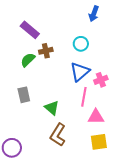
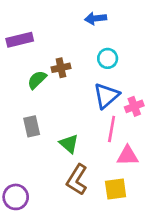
blue arrow: (94, 14) -> (96, 18), moved, turned 63
purple rectangle: (30, 30) -> (20, 40), moved, turned -54
yellow square: (99, 142) -> (116, 189), moved

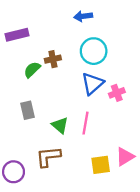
cyan circle: (108, 58) -> (94, 51), size x1.5
pink line: (112, 129) -> (85, 123), moved
pink triangle: (128, 156) -> (125, 157), moved, turned -30
brown L-shape: (77, 180) -> (48, 157), moved, turned 52

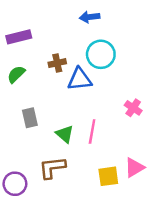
green semicircle: (32, 70) -> (16, 74), moved
blue triangle: (92, 84) -> (80, 79), moved, turned 35
pink cross: (117, 93) -> (133, 108), moved, turned -35

